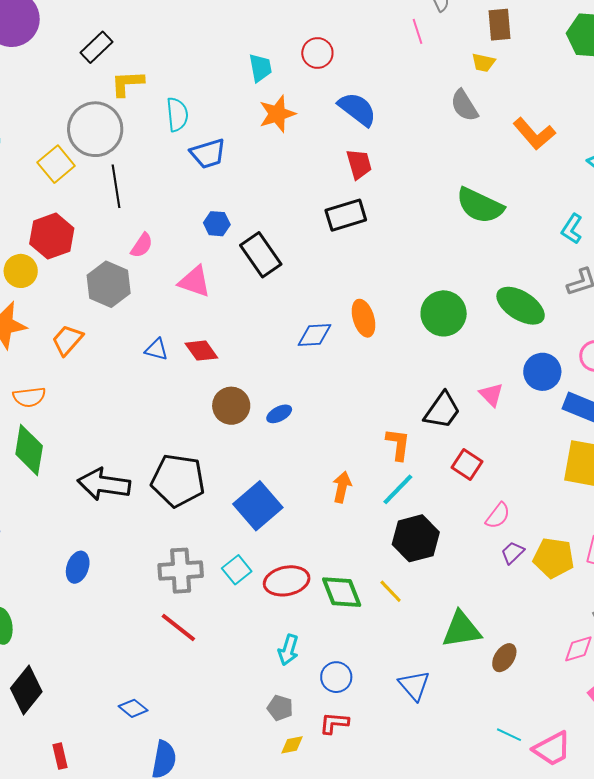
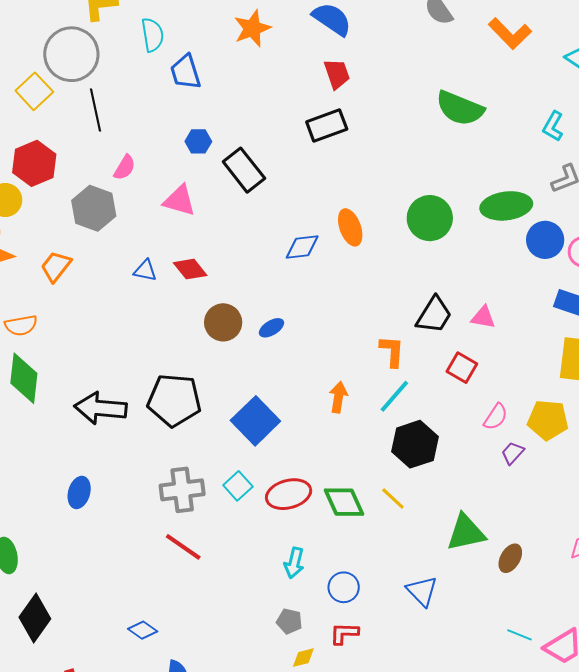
blue trapezoid: (208, 154) -> (186, 72), turned 93
green ellipse: (521, 306) -> (506, 206), turned -36
blue circle: (542, 372) -> (545, 240), moved
pink triangle: (491, 395) -> (483, 317), moved, turned -32
yellow pentagon: (554, 558) -> (548, 420), moved

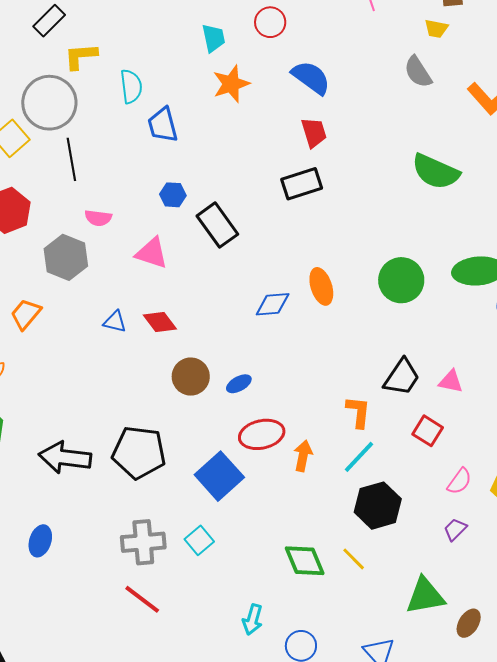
pink semicircle: (125, 168) -> (98, 218), turned 64
purple trapezoid: (513, 453) -> (455, 529), moved
red ellipse: (289, 494) -> (262, 434), moved

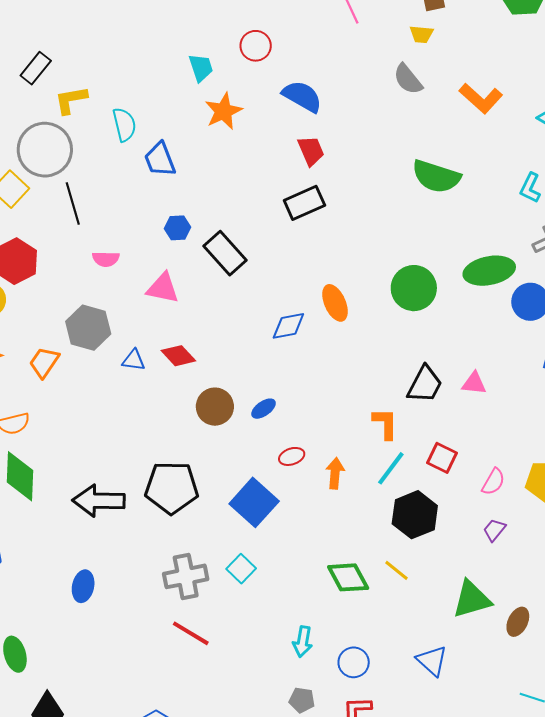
gray hexagon: (66, 257) -> (88, 328), moved
red square: (428, 431) -> (442, 458), moved
red ellipse: (262, 434) -> (292, 456), size x0.6

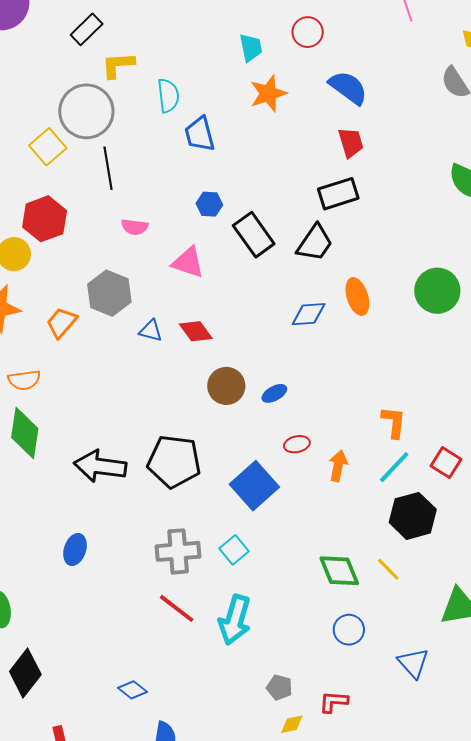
black trapezoid: (425, 384) -> (315, 243), moved
cyan arrow: (303, 642) -> (235, 620), moved, size x1.6
blue circle: (354, 662) -> (349, 630), moved

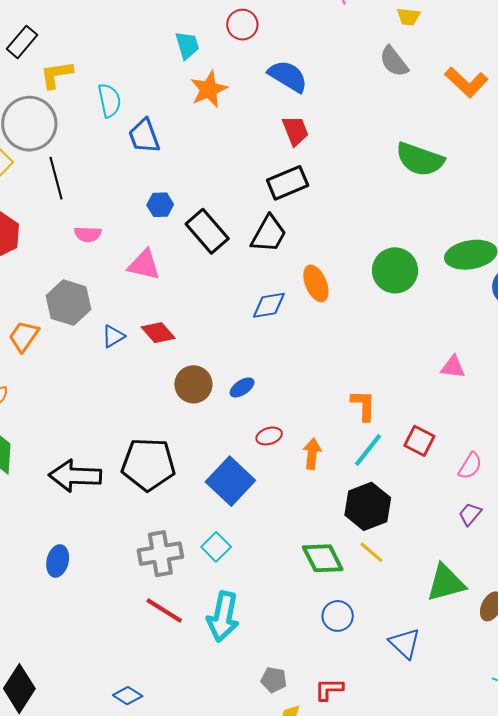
blue triangle: (151, 331) -> (113, 336), turned -40
black hexagon: (413, 516) -> (368, 506), moved

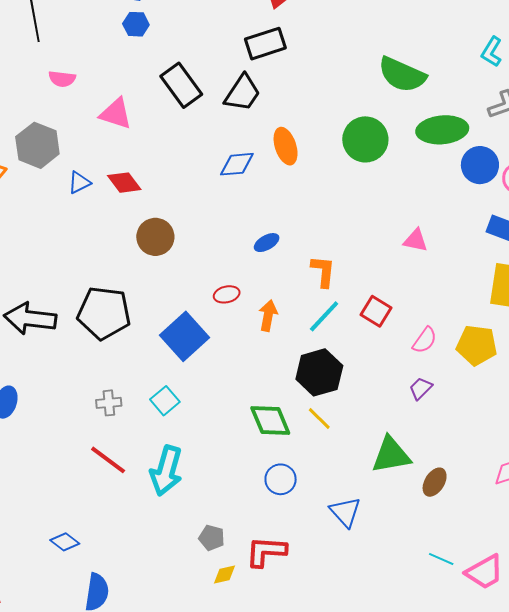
green semicircle: (420, 159) -> (402, 75), moved
blue hexagon: (160, 205) -> (136, 24), moved
blue ellipse: (242, 387) -> (267, 243), moved
gray cross: (160, 554) -> (109, 403), size x0.6
red L-shape: (329, 689) -> (266, 552), size x1.4

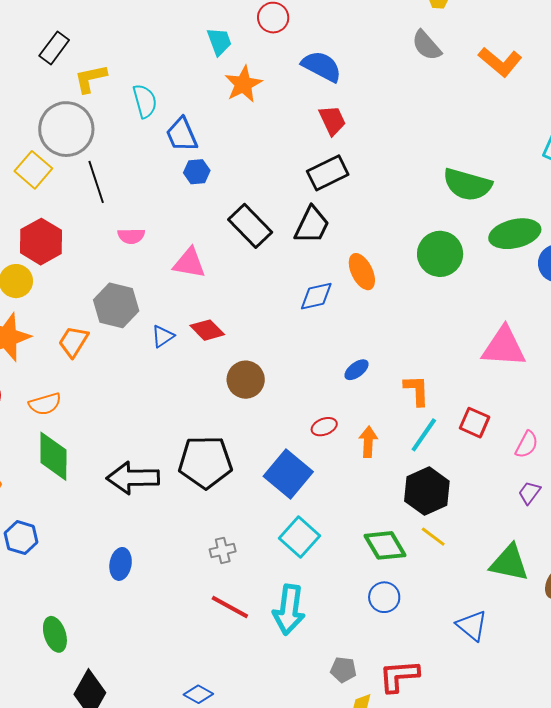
pink triangle: (416, 240) -> (504, 347), size x1.8
cyan square: (165, 401) -> (300, 537), moved, size x1.4
green triangle: (391, 455) -> (509, 563), turned 30
blue circle: (281, 479) -> (384, 597), moved

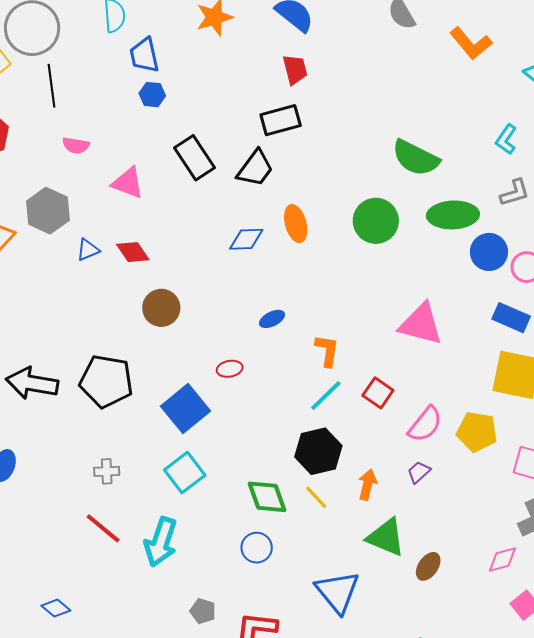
orange arrow: (368, 442) -> (367, 485), moved
pink semicircle: (527, 444) -> (425, 424), size x1.4
blue triangle: (472, 626) -> (337, 592), size x1.4

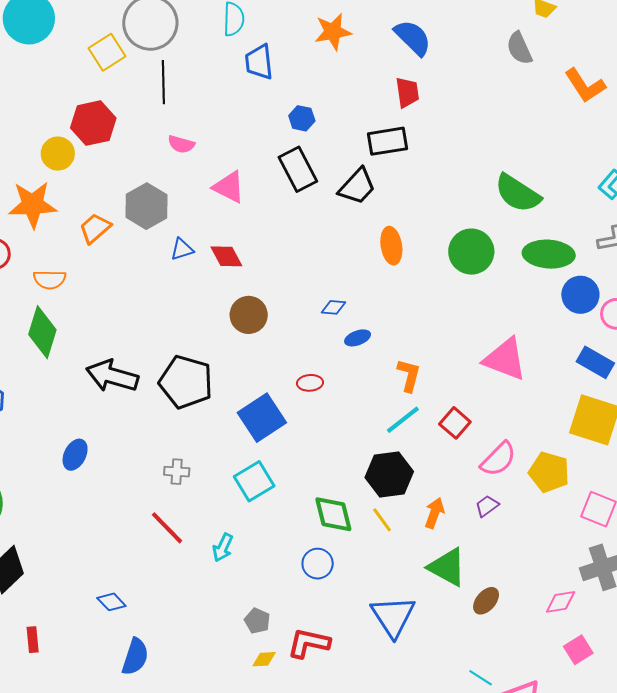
blue hexagon: (152, 95) -> (302, 118), moved
blue diamond: (246, 239) -> (333, 307), moved, size x0.7
cyan arrow: (161, 542) -> (223, 548), size x0.6

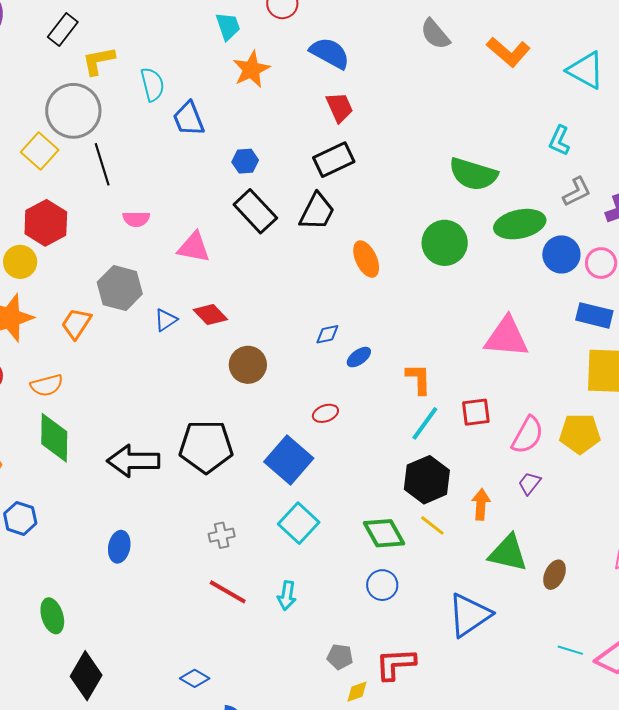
red square: (455, 423) -> (476, 412), turned -32
blue triangle: (393, 616) -> (469, 615), turned 45

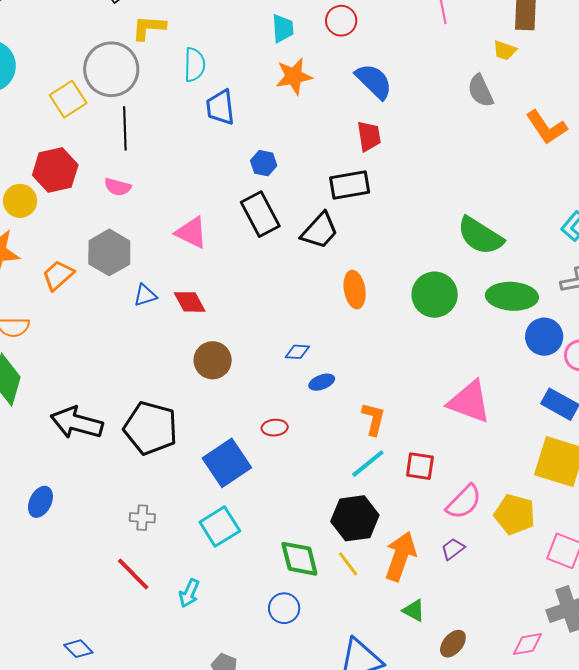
pink semicircle: (136, 219) -> (118, 187), moved
orange arrow: (481, 504) -> (400, 556), size x1.6
green triangle: (508, 553) -> (414, 610), size x0.6

